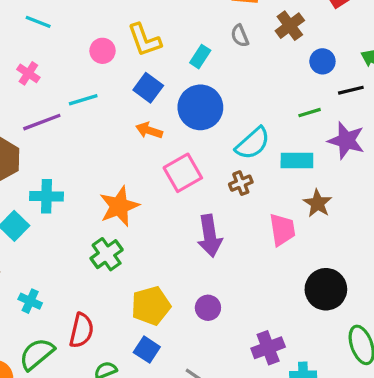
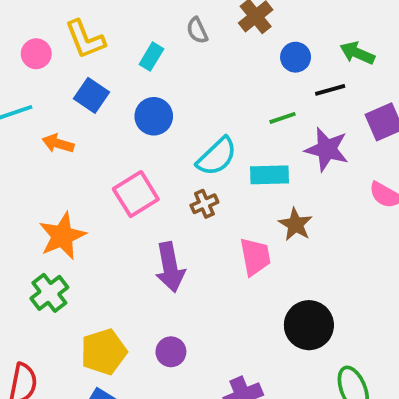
blue circle: (200, 107) -> (154, 116), size x0.7
orange arrow: (149, 130) -> (58, 143), moved

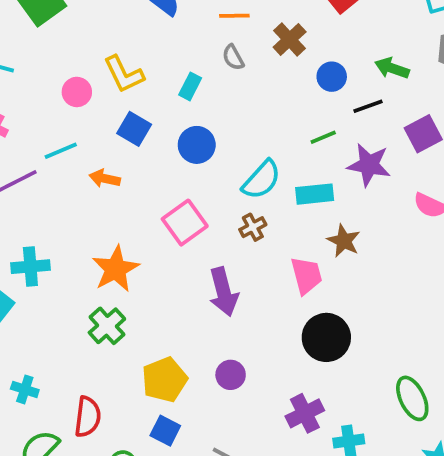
black circle: (309, 325) -> (326, 337), moved

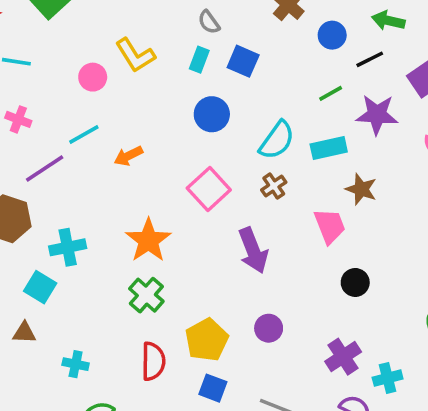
gray semicircle: (233, 57) -> (209, 22), moved
blue square: (134, 129) -> (243, 61), moved
orange arrow: (105, 178) -> (128, 156), turned -32
black circle: (326, 337) -> (355, 282), size x0.6
red semicircle: (88, 417) -> (153, 361), moved

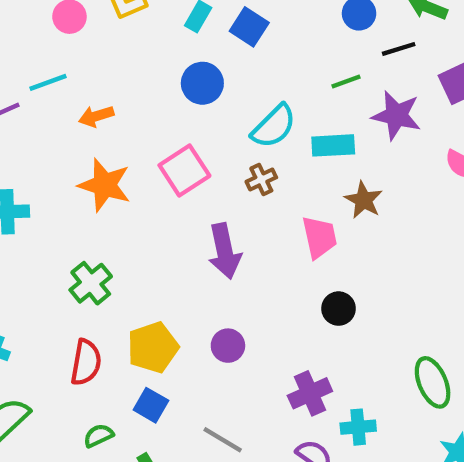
orange star: (148, 240) -> (105, 185), moved, turned -30

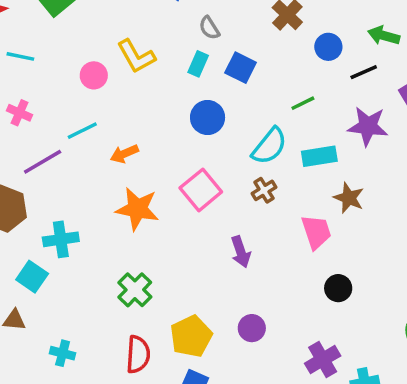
green line: (346, 82) -> (303, 103), moved
purple arrow: (225, 251) -> (241, 252), size x0.7

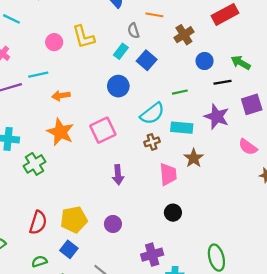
brown cross: (264, 190) -> (152, 142), moved
green cross: (135, 290) -> (34, 164), moved

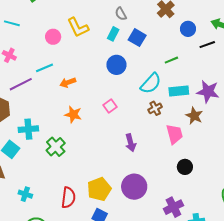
purple star: (217, 117) -> (208, 92), moved
pink square: (103, 130) -> (110, 106), size x0.6
orange star: (60, 132) -> (73, 114), size x0.7
purple circle: (113, 224) -> (134, 187), size x1.6

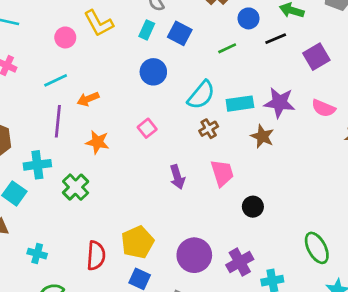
green line: (171, 60) -> (227, 48), moved
purple line: (21, 84) -> (58, 121), moved, turned -55
pink trapezoid: (174, 134) -> (222, 173), moved
purple circle: (134, 187) -> (194, 255), moved

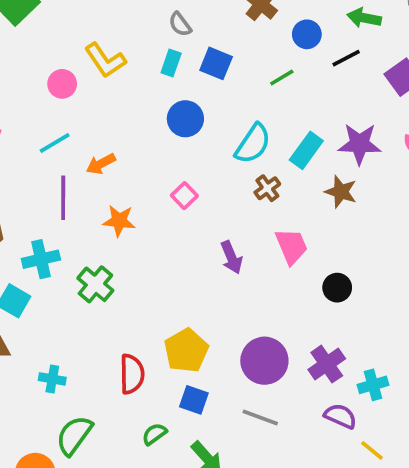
cyan rectangle: (240, 104) -> (306, 150), turned -40

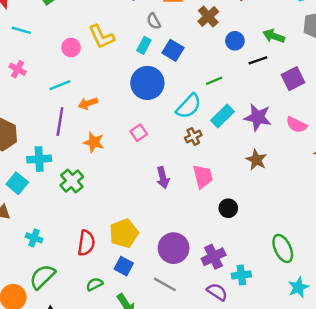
green line: (282, 77) -> (214, 81), moved
blue circle: (185, 119) -> (147, 83), size x1.4
brown star: (341, 192) -> (256, 160), moved

